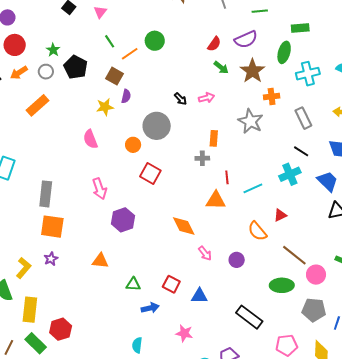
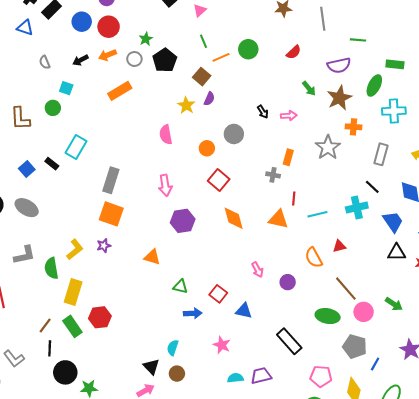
red semicircle: (214, 44) -> (294, 52), moved
yellow star: (105, 107) -> (186, 105), turned 30
gray rectangle: (303, 118) -> (381, 154), turned 30
gray circle: (157, 126) -> (234, 134), size x0.7
orange diamond: (184, 226) -> (234, 218), moved

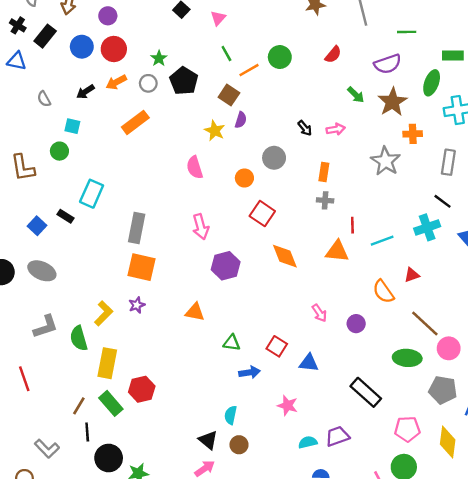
orange rectangle: (288, 157) -> (324, 172), moved

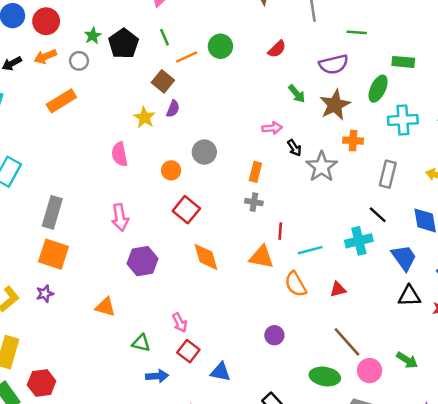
black pentagon: (184, 81) -> (124, 44), moved
black arrow: (305, 128) -> (294, 148), moved
orange semicircle: (383, 292) -> (296, 284), moved
pink arrow: (319, 313) -> (180, 323), moved

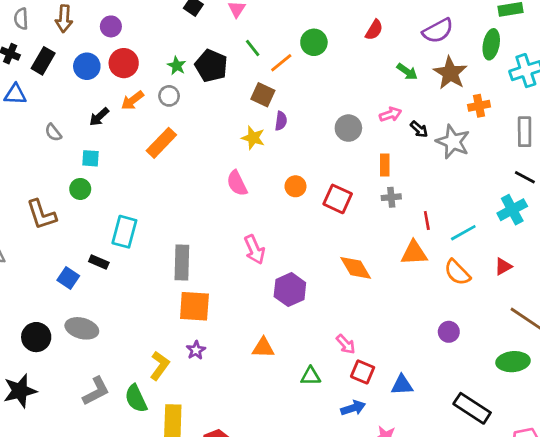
gray circle: (204, 152) -> (348, 128), moved
red square: (186, 210) -> (338, 199), moved
blue arrow: (157, 376) -> (353, 408), moved

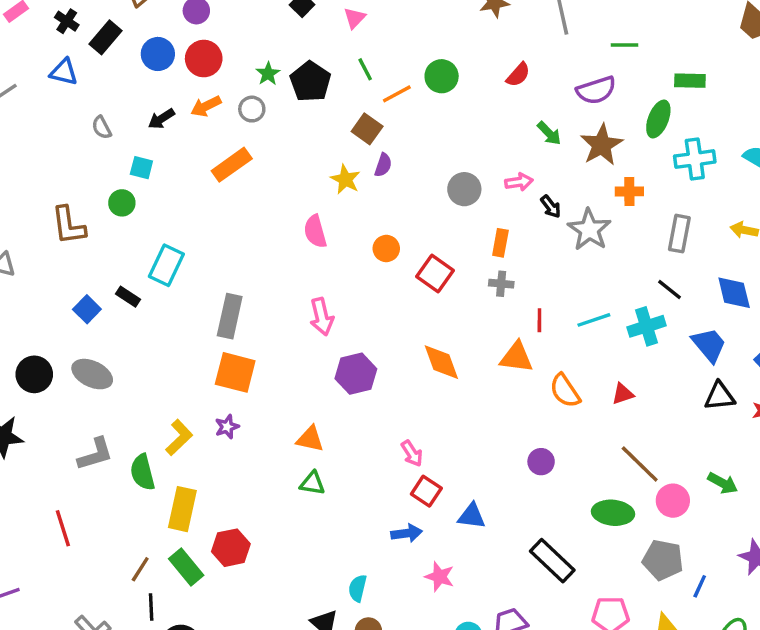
cyan line: (463, 233) -> (594, 320), moved
green triangle: (311, 376) -> (312, 483), moved

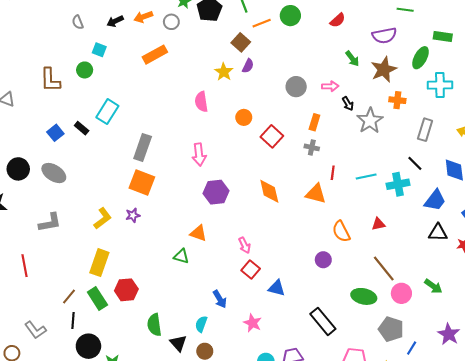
blue trapezoid: (709, 345) -> (435, 200), turned 70
orange semicircle: (565, 391) -> (341, 231), moved
orange triangle: (310, 439) -> (198, 233), moved
green semicircle: (143, 472) -> (154, 325), moved
blue arrow: (407, 533) -> (220, 299), moved, turned 60

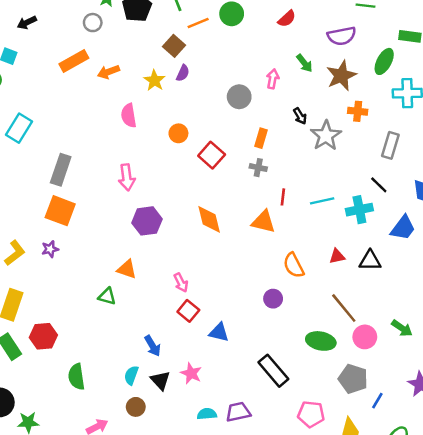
orange arrow: (143, 17) -> (108, 72), moved
pink arrow: (330, 86) -> (273, 79), moved, turned -77
black triangle: (438, 233) -> (370, 261), moved
black triangle: (178, 343) -> (160, 380), moved

